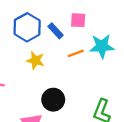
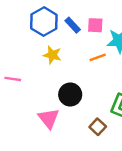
pink square: (78, 20) -> (95, 25), moved
orange line: (76, 53) -> (98, 57), moved

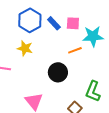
yellow star: (52, 55) -> (25, 48), moved
black circle: (70, 95) -> (58, 72), moved

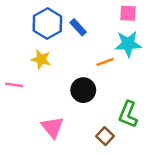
pink square: (73, 23) -> (128, 13), moved

